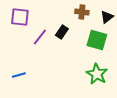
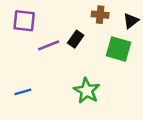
purple line: (40, 37) -> (49, 45), turned 30
green star: (97, 74) -> (87, 91), moved

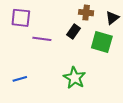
black rectangle: (76, 39) -> (73, 32), moved
purple line: (49, 45) -> (42, 39), turned 30

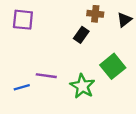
purple line: (42, 39) -> (46, 76), moved
green square: (102, 42) -> (113, 66), moved, turned 35

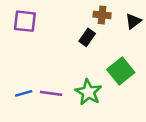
purple line: (46, 76) -> (51, 93), moved

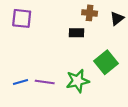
black rectangle: (87, 37) -> (76, 33), turned 56
green star: (88, 92) -> (78, 81), turned 30

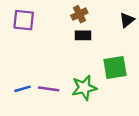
brown cross: (90, 13) -> (79, 14), moved, turned -32
green square: (106, 62) -> (115, 67), turned 30

